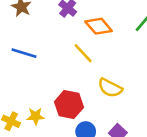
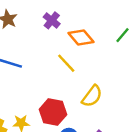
yellow semicircle: (110, 88) -> (92, 96), turned -80

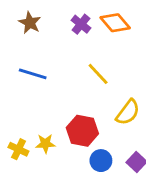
orange diamond: (81, 38) -> (115, 23), moved

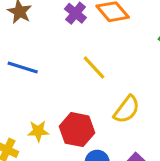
yellow star: (45, 144) -> (38, 131), moved

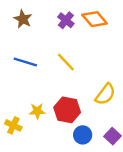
yellow line: (94, 68) -> (66, 62), moved

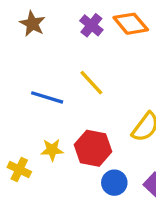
blue line: (25, 62) -> (47, 97), moved

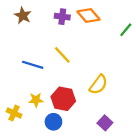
purple cross: (91, 25) -> (62, 17), turned -32
blue circle: (114, 183) -> (53, 122), moved

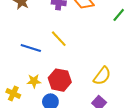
yellow semicircle: (98, 85) -> (102, 76), moved

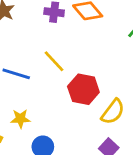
red hexagon: (60, 80) -> (83, 89), moved

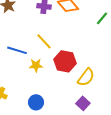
yellow star: (20, 119) -> (36, 65), moved

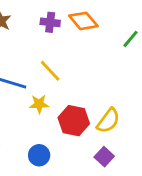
red hexagon: (65, 61) -> (74, 121), moved

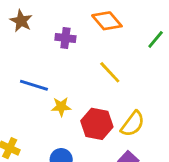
purple cross: (50, 22) -> (65, 38), moved
yellow line: (50, 71) -> (110, 72), moved

